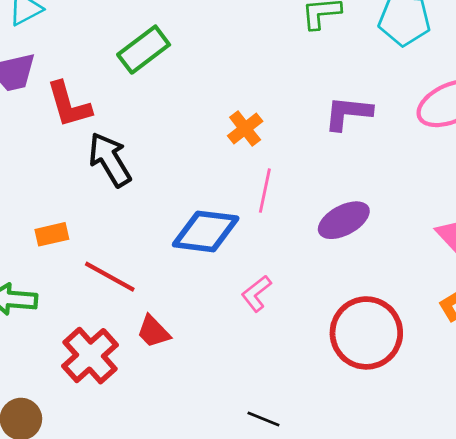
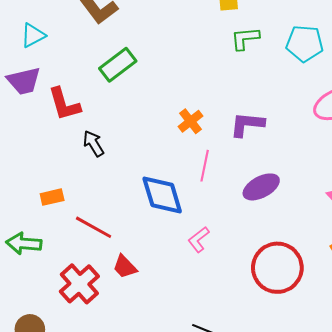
purple L-shape: (348, 113) -> (247, 124), moved
black arrow: (110, 160) -> (94, 143), size x0.7
blue diamond: (206, 231) -> (162, 195), turned 66

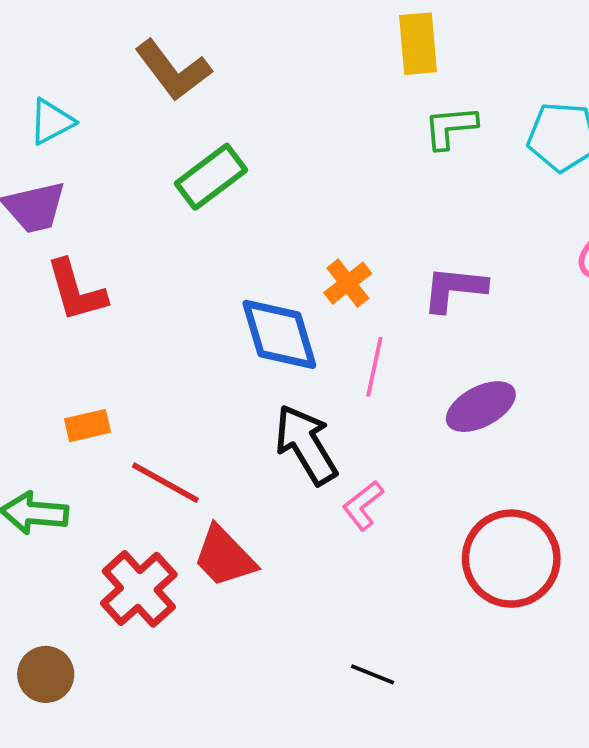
red L-shape: (64, 104) -> (76, 291), moved
black arrow: (94, 143) -> (306, 445), moved, size x1.6
blue diamond: (162, 195) -> (279, 334), moved
red trapezoid: (125, 267) -> (224, 557), size x1.4

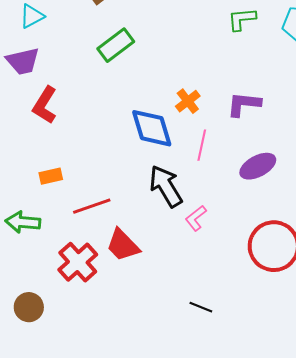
red L-shape: (76, 291) -> (45, 105), turned 48
red line: (165, 483) -> (92, 206), turned -48

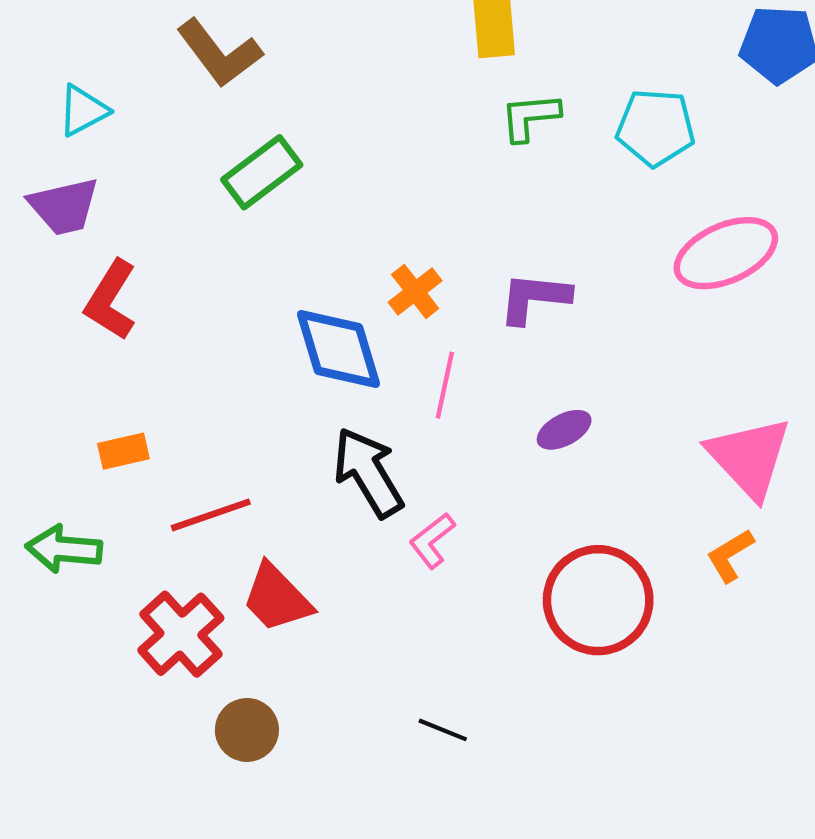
purple ellipse: (258, 166) -> (564, 430), size x0.7
brown circle: (29, 307) -> (247, 730), moved

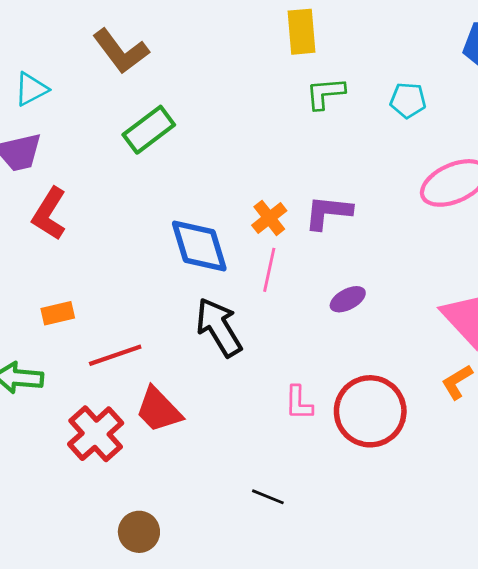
cyan pentagon: (656, 128) -> (408, 100), size x0.7
orange cross: (415, 291) -> (269, 218), moved
pink L-shape: (432, 541) -> (299, 403), moved, turned -51
brown circle: (247, 730) -> (139, 532), moved

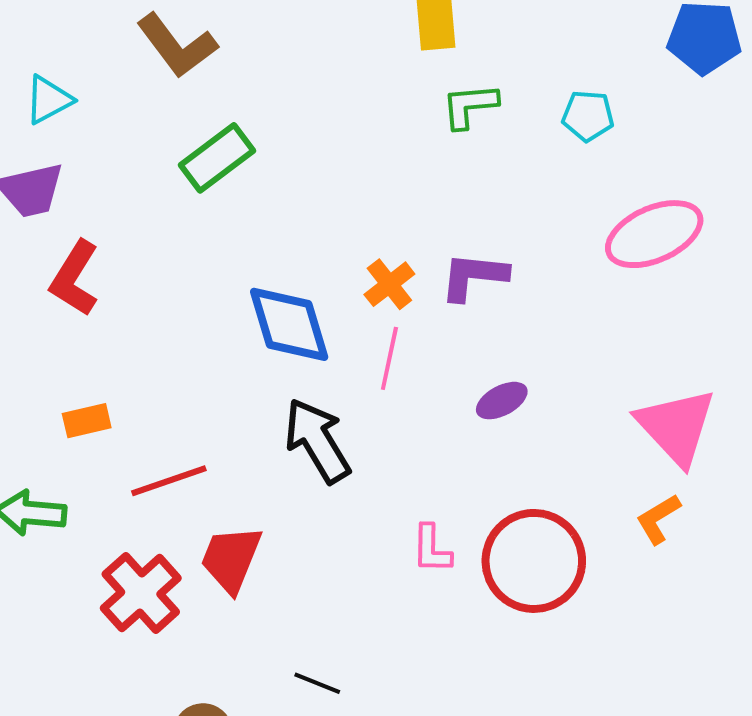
red trapezoid: (159, 410) -> (231, 559), turned 66
black line: (268, 497) -> (317, 683), moved

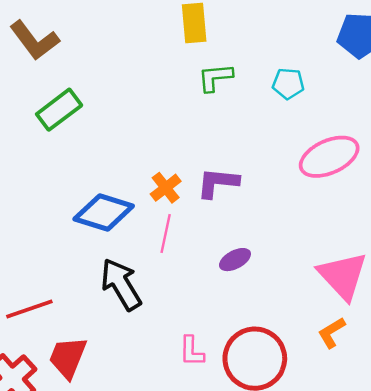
blue diamond: (289, 324) -> (104, 212), turned -56

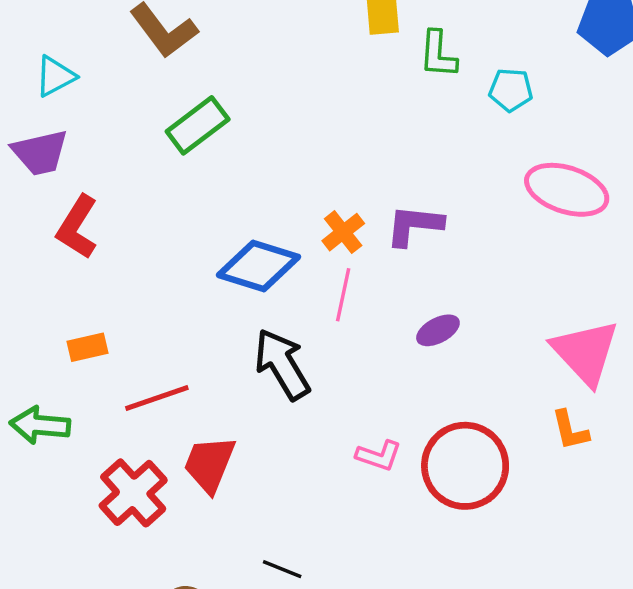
green L-shape: (215, 77) -> (438, 54), moved, turned -81
pink ellipse: (329, 157) -> (567, 190), turned 42
orange L-shape: (332, 333) -> (570, 430), turned -72
pink L-shape: (192, 351) -> (379, 456), turned -72

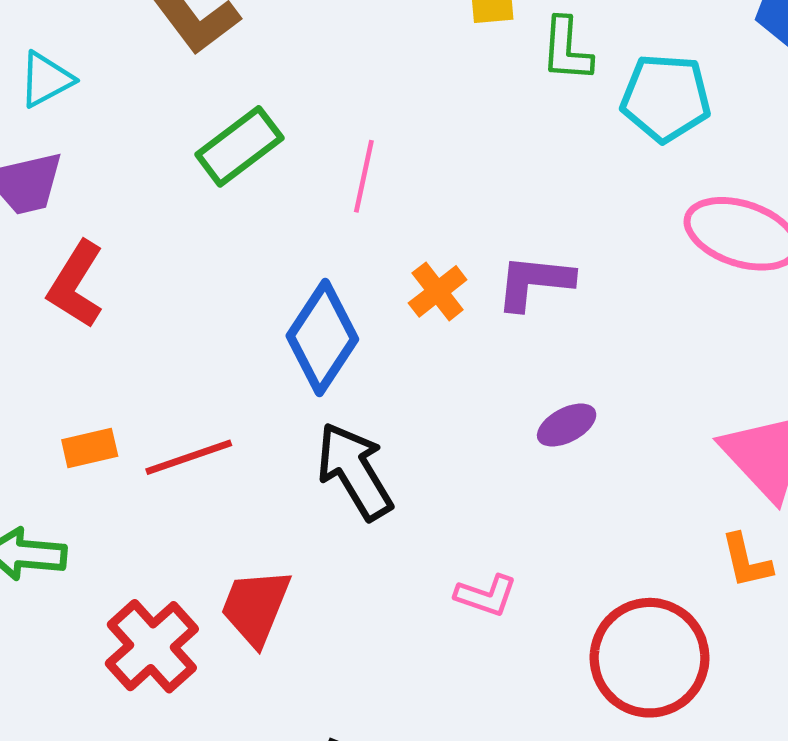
cyan pentagon: (511, 90) -> (666, 98), size x1.5
blue diamond: (258, 266) -> (322, 337), turned -74
pink line: (343, 295) -> (364, 176), moved
red line: (157, 398) -> (189, 457), moved
red circle: (465, 466) -> (650, 658), moved

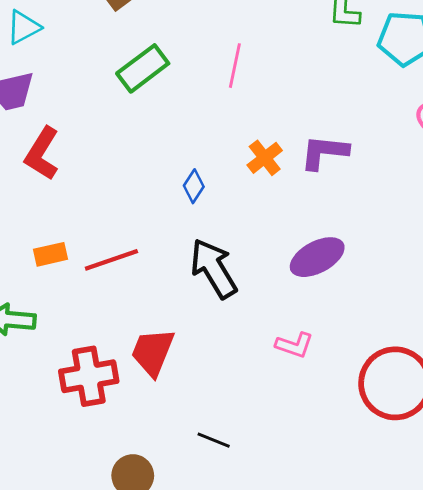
pink line: (364, 176) -> (235, 66), moved
blue diamond: (322, 337) -> (194, 186), size x0.5
purple ellipse: (567, 425) -> (317, 257), moved, size x1.5
red cross: (152, 646) -> (89, 376), turned 32

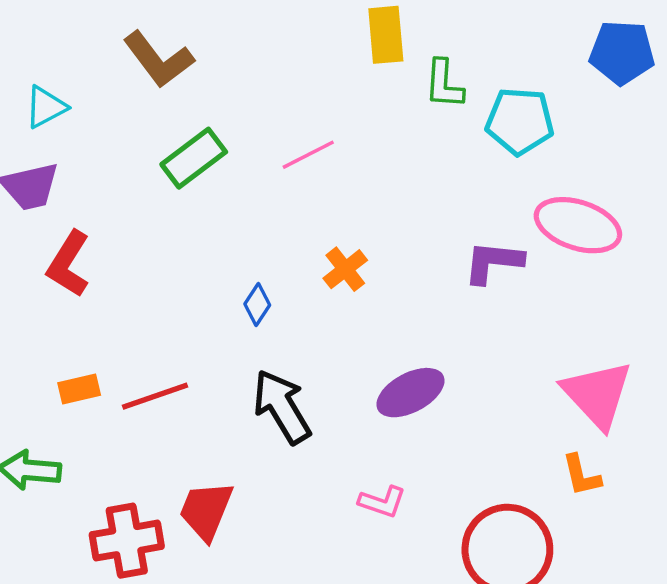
pink line: (235, 66) -> (308, 155), turned 51
purple L-shape: (324, 152) -> (493, 262), moved

